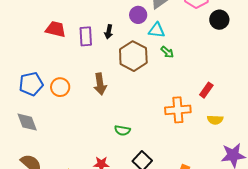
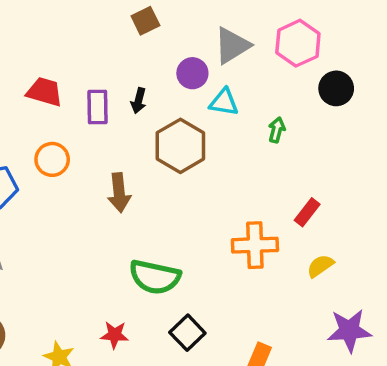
green arrow: (167, 52) -> (277, 130), moved, turned -120
orange circle: (60, 87) -> (52, 159), moved
yellow semicircle: (215, 120) -> (320, 266), turned 140
green semicircle: (122, 130) -> (155, 277), size x1.8

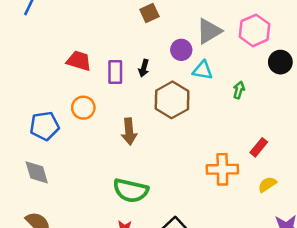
green semicircle: (155, 277) -> (131, 191), moved

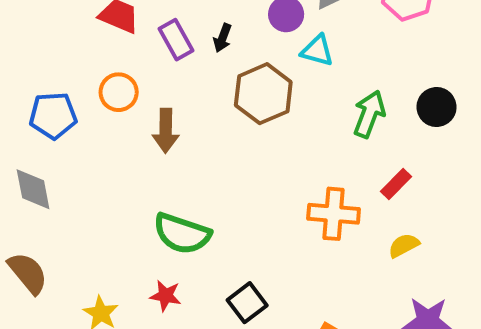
black circle: (280, 62) -> (437, 107), moved
purple rectangle: (115, 72) -> (176, 40), turned -35
green arrow: (239, 90) -> (369, 114), moved, size x1.6
brown arrow: (129, 131) -> (166, 131), moved

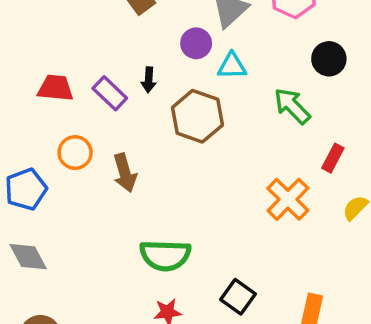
black circle: (437, 107) -> (329, 59), moved
green arrow: (369, 114) -> (292, 106), turned -48
orange cross: (334, 214) -> (288, 199), turned -33

